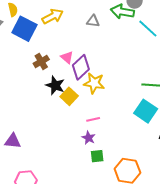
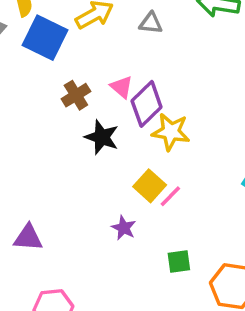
gray triangle: (93, 21) -> (151, 23), moved
yellow square: (69, 96) -> (150, 186), moved
pink line: (93, 119) -> (170, 196), turned -32
purple star: (89, 138) -> (124, 228), moved

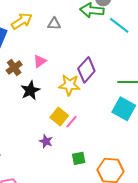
pink triangle: (122, 87) -> (40, 61), turned 48
purple diamond: (147, 104) -> (86, 70), moved
black star: (102, 137) -> (30, 90), turned 30

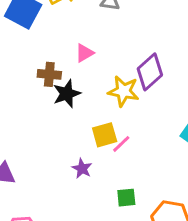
brown cross: (14, 67) -> (49, 74), moved, turned 35
yellow square: (59, 116) -> (105, 135), turned 30

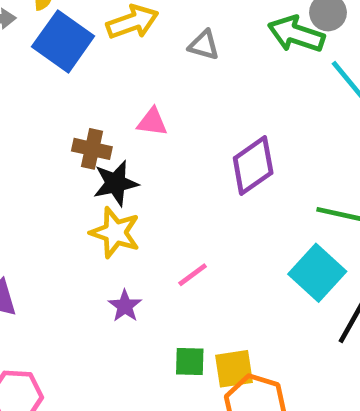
pink triangle: (84, 53) -> (152, 122), turned 30
yellow star: (123, 91) -> (115, 233), moved
yellow square: (105, 135) -> (234, 369), moved

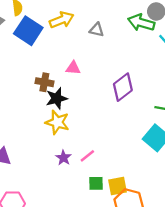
pink line: (193, 275) -> (87, 156), moved

